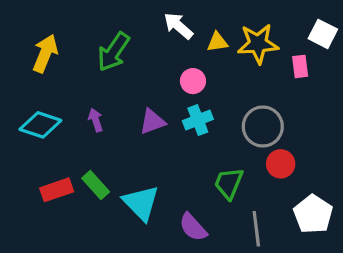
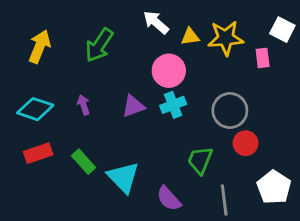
pink circle: (193, 81) -> (169, 71), size x1.5
red rectangle: (57, 190) -> (38, 153), moved

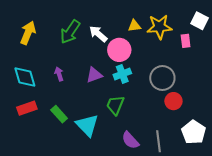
white arrow: (156, 22) -> (98, 34), moved
cyan diamond: (35, 109) -> (25, 77), turned 55
green trapezoid: (200, 160) -> (115, 105), moved
purple semicircle: (169, 199) -> (130, 140), moved

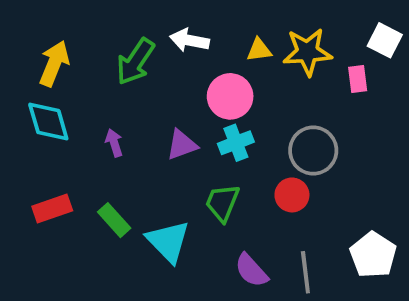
white arrow: (98, 34) -> (189, 40), moved, turned -30
cyan diamond: (25, 77) -> (48, 121), moved
red circle: (173, 101) -> (292, 195), moved

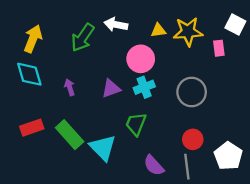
red circle: (292, 195) -> (193, 139), moved
green rectangle: (114, 220) -> (70, 135), size x1.4

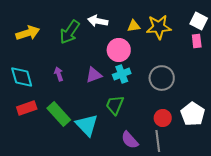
yellow arrow: (33, 39) -> (28, 33), turned 50
pink rectangle: (219, 48) -> (197, 41), moved
cyan diamond: (29, 74) -> (22, 77), moved
white pentagon: (228, 156) -> (193, 114), moved

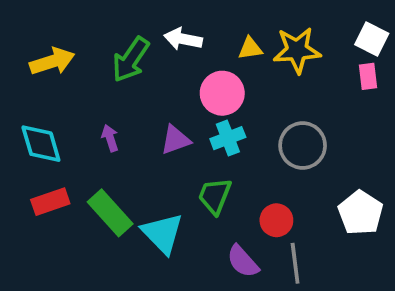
red circle: (163, 118) -> (276, 220), moved

